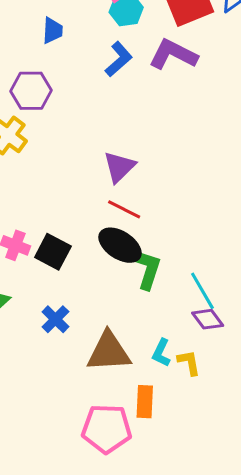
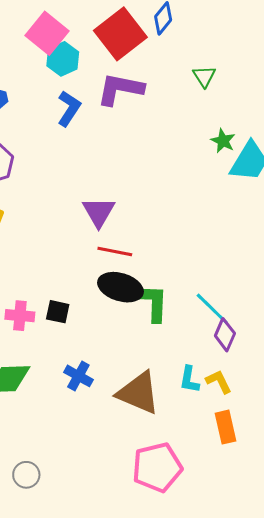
black square: (53, 252) -> (58, 312), size x0.7
purple diamond: (208, 319) -> (225, 335), turned 76
brown triangle: (109, 352) -> (138, 393), turned 42
orange rectangle: (145, 402) -> (225, 427), moved

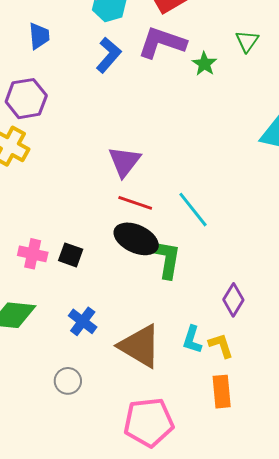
green star: (223, 141) -> (204, 64), moved
cyan line: (212, 309) -> (193, 210), moved
gray circle: (26, 475) -> (68, 381), moved

